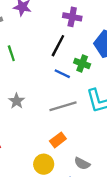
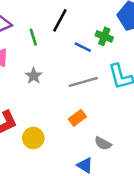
black line: (58, 46) -> (60, 20), moved
green line: (11, 53) -> (33, 37), moved
yellow circle: (44, 164) -> (33, 138), moved

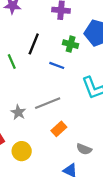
green cross: (104, 36) -> (71, 44), moved
gray star: (34, 76) -> (18, 112), moved
gray line: (83, 82) -> (48, 103), moved

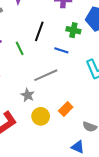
gray line: (48, 103) -> (46, 75), moved
yellow circle: (22, 151) -> (41, 116), moved

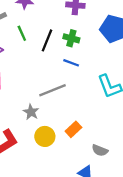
green cross: (73, 30) -> (71, 38), moved
green line: (20, 48) -> (22, 33), moved

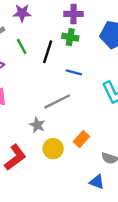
green cross: (71, 38) -> (70, 37), moved

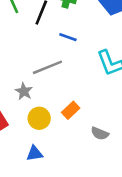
blue triangle: (97, 182) -> (35, 153), moved, turned -35

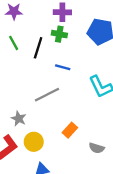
gray star: (24, 91) -> (19, 119), moved
yellow circle: (39, 118) -> (34, 142), moved

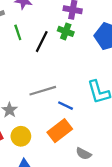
blue line: (63, 67) -> (65, 106), moved
orange rectangle: (70, 130) -> (60, 131), size x1.5

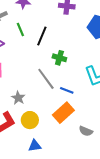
green cross: (66, 31) -> (59, 58), moved
gray line: (43, 91) -> (46, 79), turned 75

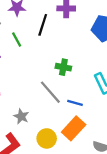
black line: (42, 36) -> (43, 25), moved
yellow circle: (30, 120) -> (47, 138), moved

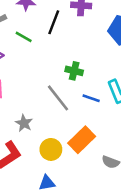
green line: (17, 39) -> (24, 37), turned -35
blue line: (75, 103) -> (91, 98), moved

